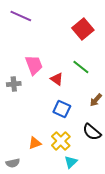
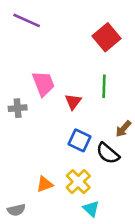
green line: (81, 67) -> (104, 86), turned 54
red triangle: (57, 79) -> (73, 102), turned 32
black semicircle: (92, 132) -> (108, 153), moved
cyan triangle: (71, 162) -> (91, 209), turned -32

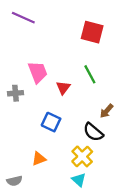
red square: (107, 37) -> (92, 32), turned -35
green line: (104, 86) -> (90, 74), turned -30
blue square: (79, 140) -> (51, 122), moved
yellow cross: (78, 182) -> (82, 156), moved

